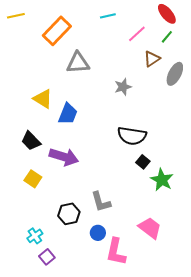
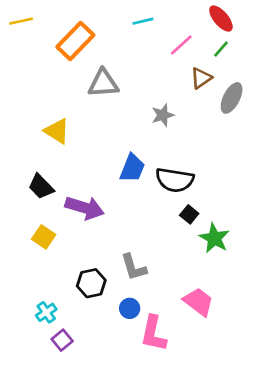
blue trapezoid: (68, 114) -> (132, 168), moved

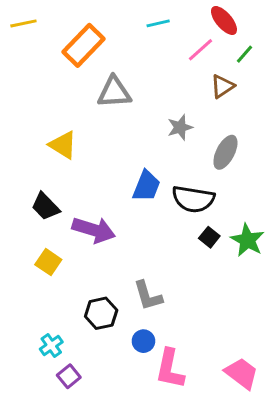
red ellipse: (221, 19) -> (224, 20), moved
gray ellipse: (232, 98) -> (225, 152), moved
green star: (214, 238) -> (247, 240), moved
pink trapezoid: (198, 302) -> (242, 373), moved

